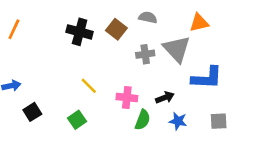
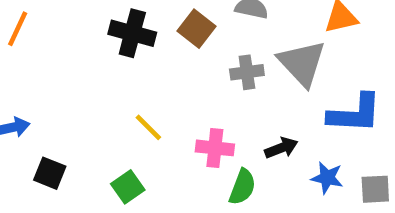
black square: (32, 112) -> (50, 173), turned -36
blue star: (178, 121) -> (327, 178), moved

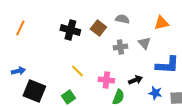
gray triangle: (302, 63) -> (144, 43), size x0.6
black square: (50, 173) -> (34, 91), size x1.6

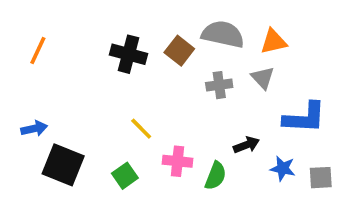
gray semicircle: (122, 19) -> (223, 34), size x1.6
orange triangle: (161, 23) -> (274, 41), moved
pink cross: (106, 80) -> (177, 161), moved

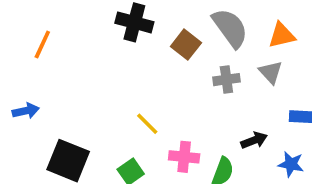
gray semicircle: (223, 34) -> (230, 28), turned 42
black cross: (129, 54) -> (134, 22), moved
blue arrow: (34, 129) -> (26, 111), moved

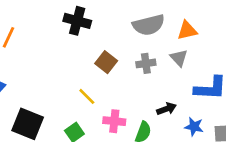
gray semicircle: (230, 28) -> (149, 25), turned 112
brown square: (186, 45) -> (106, 62), moved

